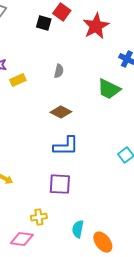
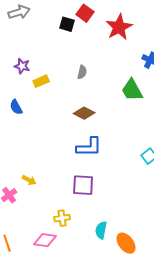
green trapezoid: (109, 89) -> (132, 90), turned 35

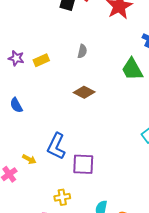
purple star: (22, 66) -> (16, 58), moved
blue semicircle: (16, 107) -> (16, 105), moved
blue L-shape: (89, 147) -> (56, 146), moved, turned 116

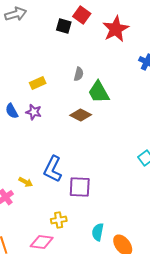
purple star: (16, 58) -> (34, 112), moved
green trapezoid: (132, 69) -> (99, 92), moved
blue semicircle: (16, 105) -> (12, 111), moved

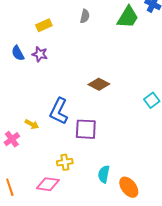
green trapezoid: (99, 92) -> (128, 17), moved, turned -120
brown diamond: (81, 115) -> (99, 84), moved

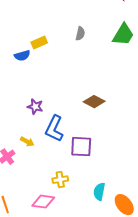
blue semicircle: (18, 53) -> (22, 56), moved, turned -77
purple star: (40, 54) -> (35, 107), moved

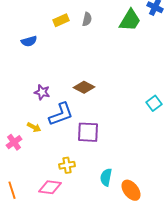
yellow rectangle: (39, 43) -> (61, 20), moved
brown diamond: (94, 102) -> (84, 87), moved
blue L-shape: (54, 129) -> (61, 114), turned -136

